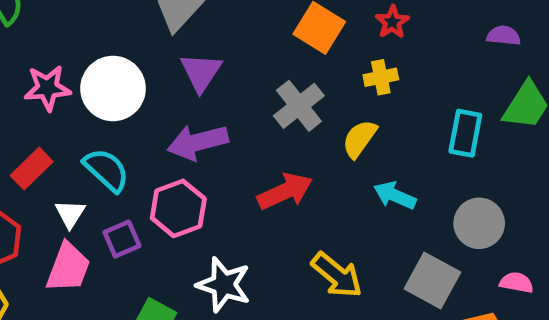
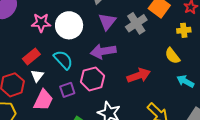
gray cross: (299, 106) -> (136, 23), moved
yellow semicircle: (359, 139) -> (172, 56), turned -78
white triangle: (70, 214) -> (37, 76), moved

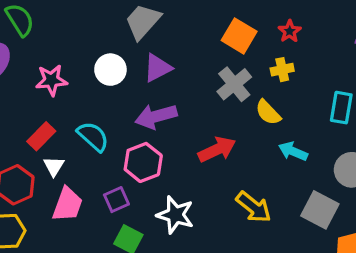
purple triangle: (107, 22) -> (158, 68), turned 30
gray cross: (136, 23) -> (234, 84), moved
white circle: (69, 25) -> (110, 70), moved, size x0.7
purple square: (67, 90) -> (116, 200), moved

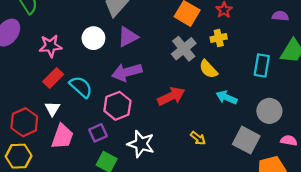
red rectangle: (41, 136) -> (53, 78), moved
yellow arrow: (254, 207) -> (198, 138), size x0.6

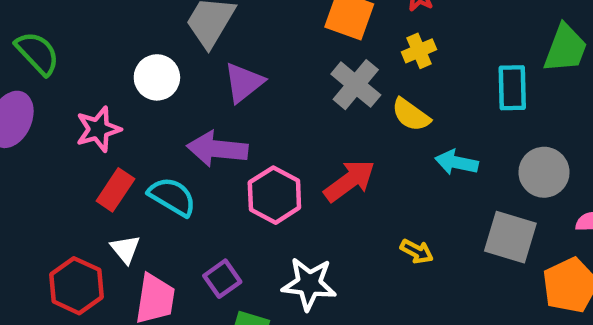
white circle: (93, 38) -> (157, 77), moved
purple arrow: (127, 72) -> (217, 149), moved, turned 32
pink hexagon: (117, 106) -> (274, 195), moved

